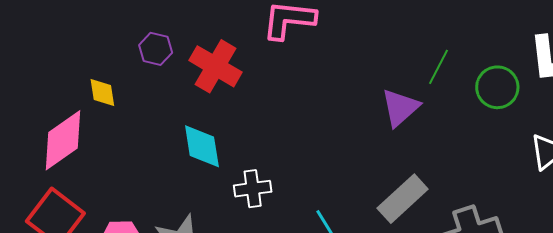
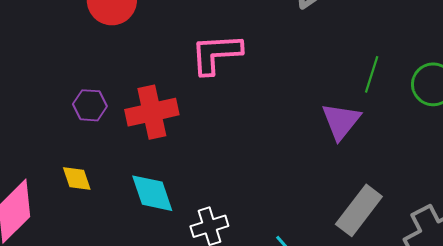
red cross: (215, 66) -> (152, 112), turned -33
yellow diamond: (102, 93) -> (77, 178), moved

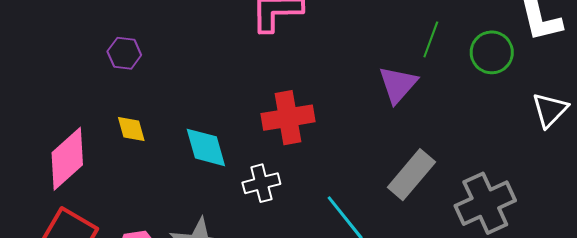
purple hexagon: (90, 105) -> (124, 53), moved
red cross: (152, 112) -> (288, 118), moved

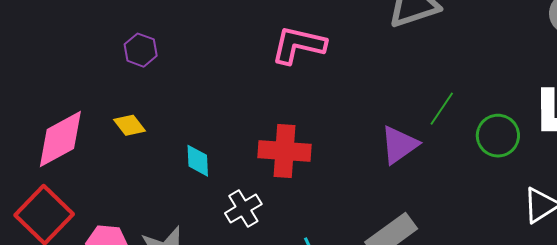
yellow diamond: (131, 129) -> (130, 125), turned -36
cyan diamond: (206, 147) -> (198, 161), size x0.7
white cross: (261, 183) -> (243, 209), turned -30

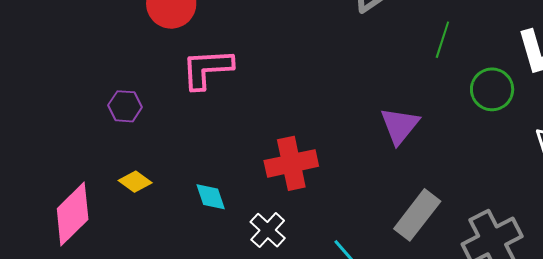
pink L-shape: (298, 45) -> (207, 69), moved
green line: (442, 109) -> (442, 40), moved

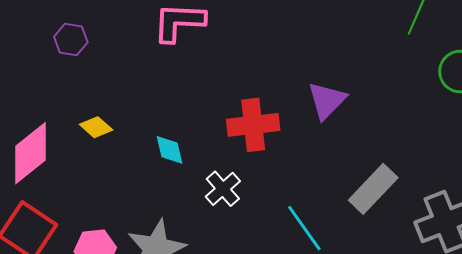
purple hexagon: (125, 106) -> (71, 40), moved
purple triangle: (400, 126) -> (327, 100), moved

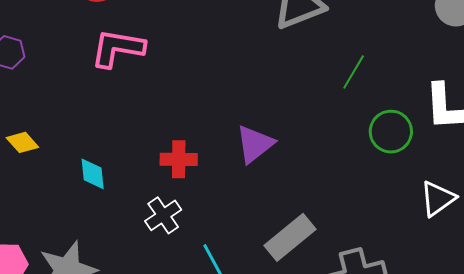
red cross: (253, 125) -> (179, 159), size x0.7
white cross: (223, 189) -> (163, 215), moved

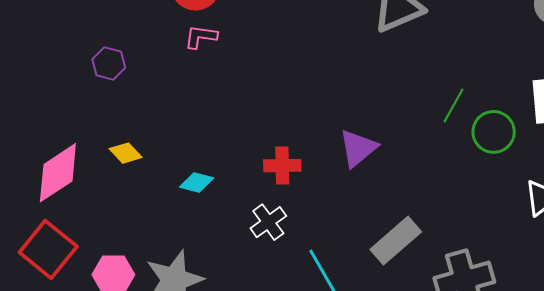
pink L-shape: (118, 48) -> (201, 37), moved, size x0.6
green line: (354, 72) -> (453, 105), moved
cyan diamond: (93, 174) -> (197, 183), turned -68

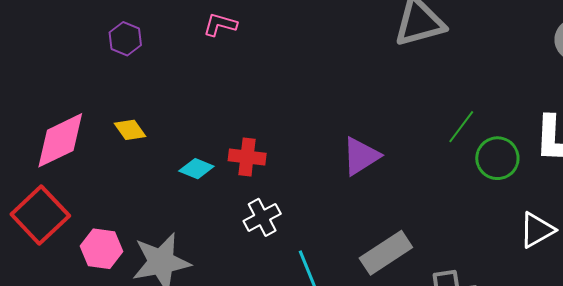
red cross: (282, 166) -> (247, 157), moved

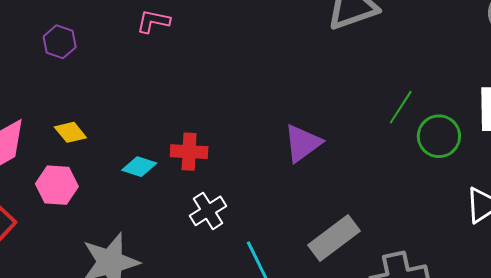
pink hexagon: (102, 249) -> (57, 185), moved

